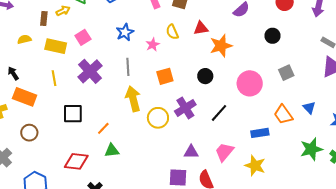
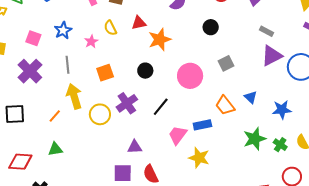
pink square: (83, 37) -> (33, 38), moved, turned -35
orange line: (103, 128) -> (55, 116), moved
pink trapezoid: (224, 152) -> (178, 135), moved

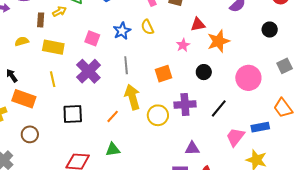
yellow semicircle: (110, 28) -> (147, 27), moved
pink star: (91, 42) -> (183, 45), moved
purple cross: (127, 103) -> (185, 105), turned 30

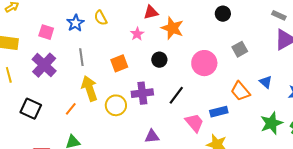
orange star: (218, 41) -> (172, 28), turned -30
black square: (73, 114) -> (31, 109), turned 30
pink trapezoid: (235, 137) -> (194, 123), turned 105

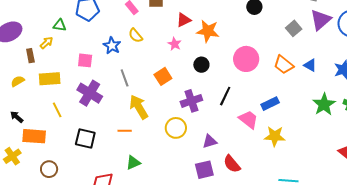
gray square: (240, 49) -> (294, 28), moved
orange trapezoid: (240, 91) -> (284, 65), moved
yellow circle: (116, 105) -> (176, 128), moved
orange line: (71, 109) -> (125, 131), turned 64

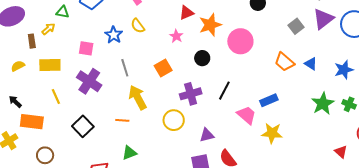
orange star: (208, 31) -> (210, 25), turned -30
pink circle: (246, 59) -> (240, 41), moved
black square: (85, 138) -> (83, 126), turned 30

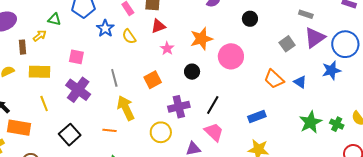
red triangle: (187, 13) -> (158, 26), moved
blue star: (114, 35) -> (105, 28), moved
blue star: (344, 70) -> (331, 70), moved
pink trapezoid: (247, 115) -> (214, 132), moved

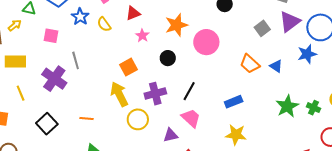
pink square: (76, 57) -> (51, 36), moved
gray line: (114, 78) -> (76, 60), moved
yellow arrow: (126, 108) -> (119, 94), moved

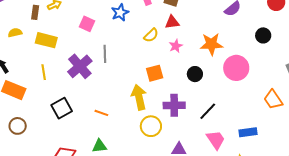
yellow semicircle: (104, 24) -> (151, 35), moved, turned -112
pink trapezoid: (191, 118) -> (216, 140), moved

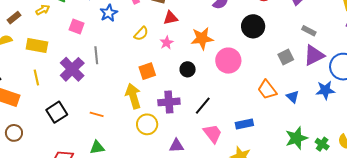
brown rectangle: (35, 12) -> (14, 18), moved, turned 48
red triangle: (172, 22) -> (170, 18), moved
black circle: (263, 35) -> (253, 26), size x1.5

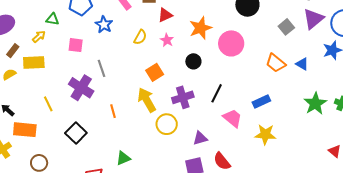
yellow rectangle: (37, 45) -> (34, 63), moved
orange line: (97, 114) -> (113, 111), moved, turned 72

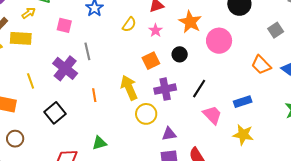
orange star: (200, 28) -> (190, 22), turned -30
orange square: (155, 72) -> (151, 61), moved
purple triangle: (200, 138) -> (169, 134), moved

